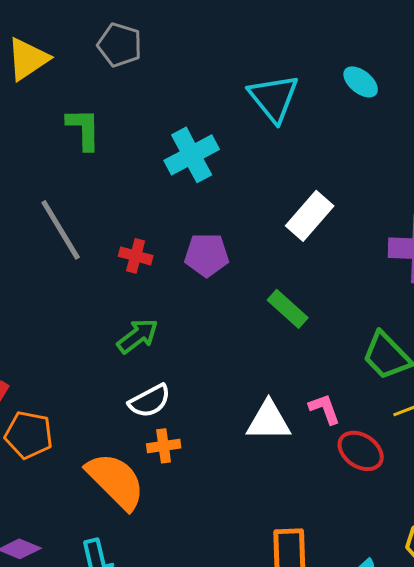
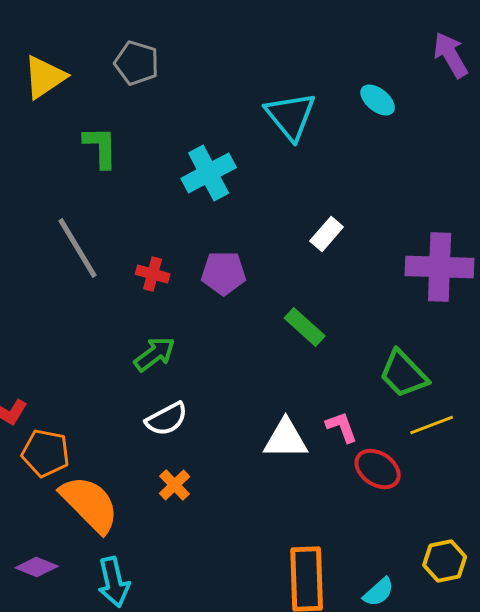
white rectangle: (310, 216) -> (327, 234), size x0.7
orange cross: (164, 446) -> (175, 485), moved, turned -36
orange semicircle: (116, 481) -> (90, 504), moved

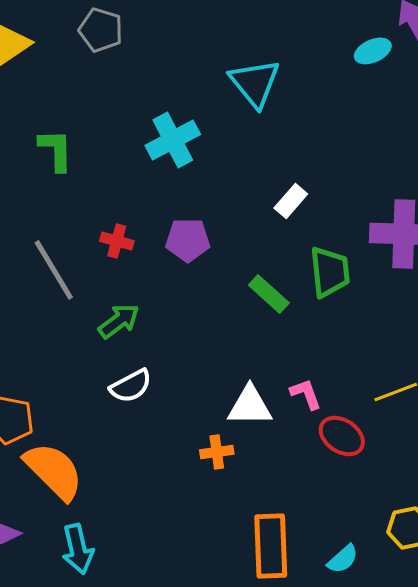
cyan ellipse: (378, 100) -> (373, 51), moved, turned -63
green L-shape: (101, 147) -> (56, 150), moved
gray line: (78, 248) -> (54, 270), moved
green trapezoid: (404, 374) -> (330, 272), moved, turned -142
orange cross: (175, 485) -> (217, 452), moved, turned 36

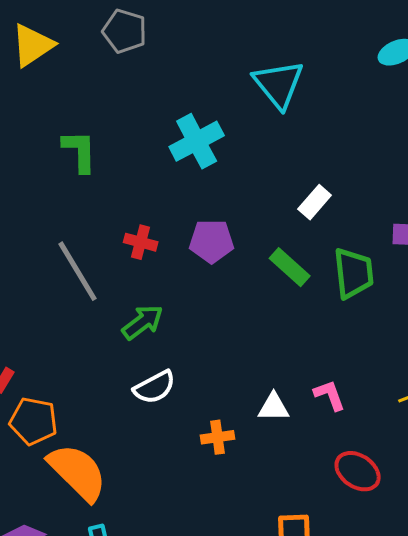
green rectangle: (269, 294) -> (290, 267), moved
white triangle: (250, 406) -> (274, 407), size x0.7
red ellipse: (342, 436) -> (358, 471), moved
orange cross: (217, 452) -> (218, 437), moved

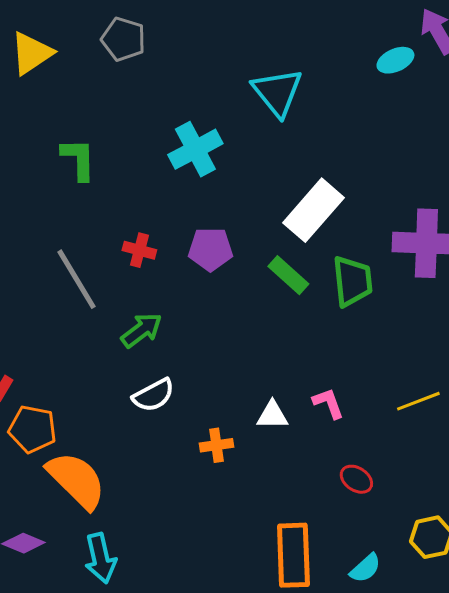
white rectangle: (315, 202) -> (313, 210), size x1.8
red ellipse: (358, 471) -> (356, 479), size x0.7

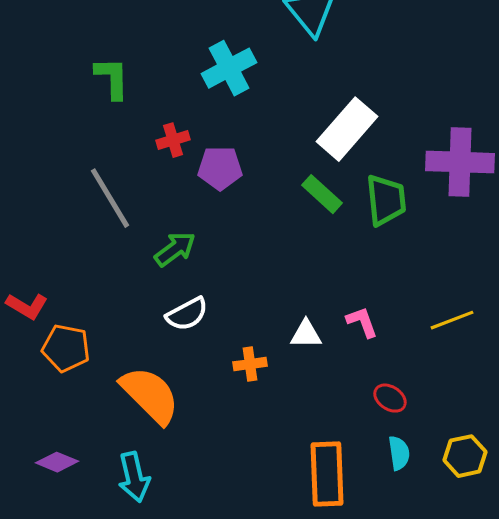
purple pentagon: (210, 249) -> (220, 168), moved
red cross: (139, 250) -> (173, 140), moved, turned -32
orange semicircle: (76, 480) -> (150, 395), moved
cyan semicircle: (365, 568) -> (399, 453), moved, turned -56

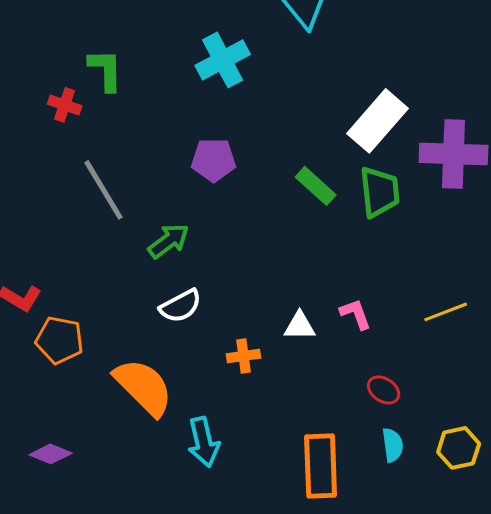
white rectangle: (347, 129) -> (378, 121), moved
red cross: (173, 140) -> (65, 105), moved, turned 36
cyan arrow: (134, 477) -> (204, 442), moved

